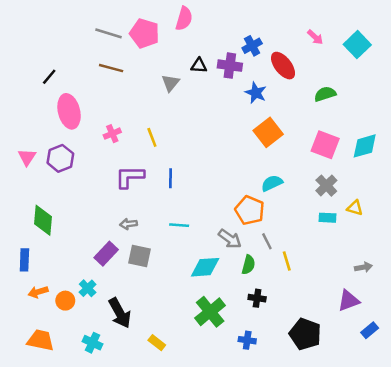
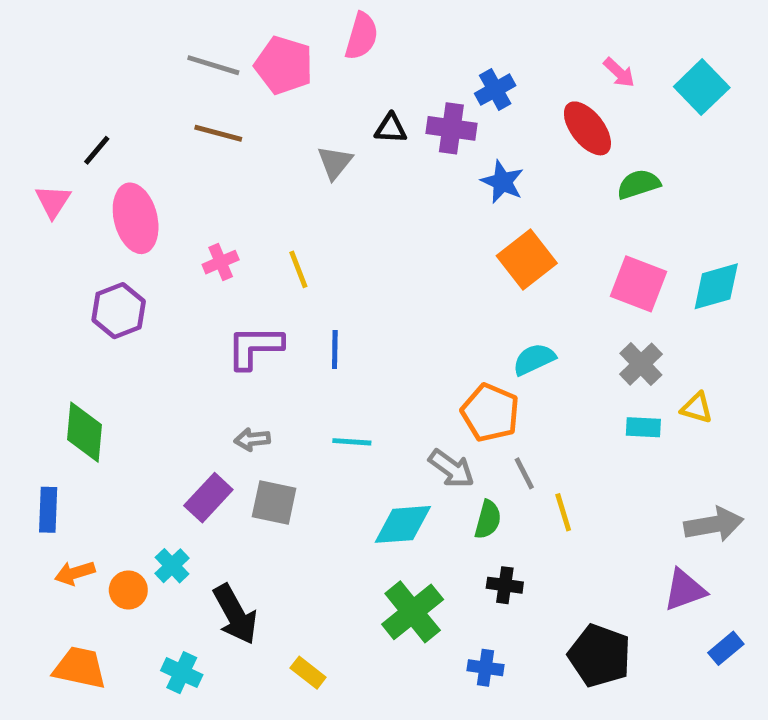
red ellipse: (283, 66) -> (587, 128), moved
pink triangle: (27, 157) -> (53, 201), moved
gray arrow: (363, 267) -> (714, 524), size x1.6

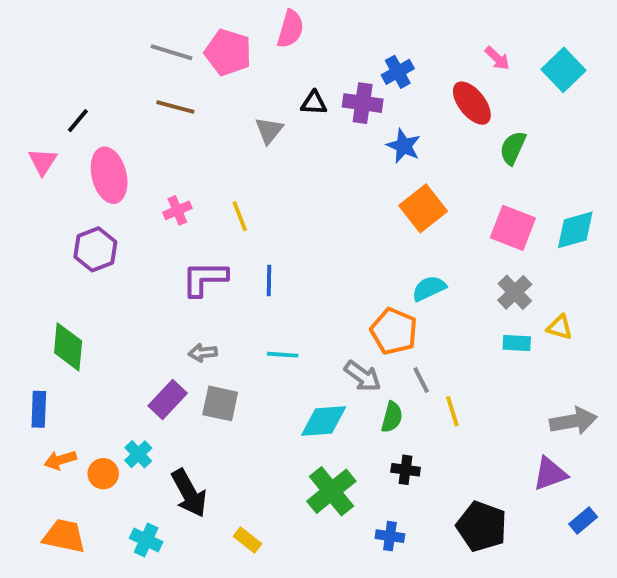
green semicircle: (638, 184) -> (513, 148), turned -48

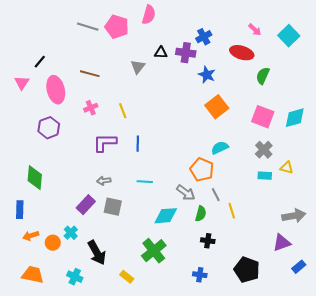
red ellipse: (472, 103) -> (242, 53), turned -35
brown line: (175, 107) -> (90, 74), moved
green cross: (331, 491) -> (154, 251), moved

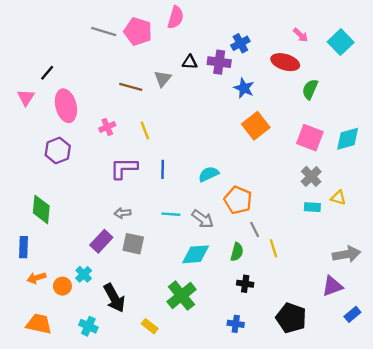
brown line: (90, 74) -> (131, 87), moved
cyan semicircle: (220, 148) -> (209, 174), moved
gray arrow: (186, 193) -> (203, 219), moved

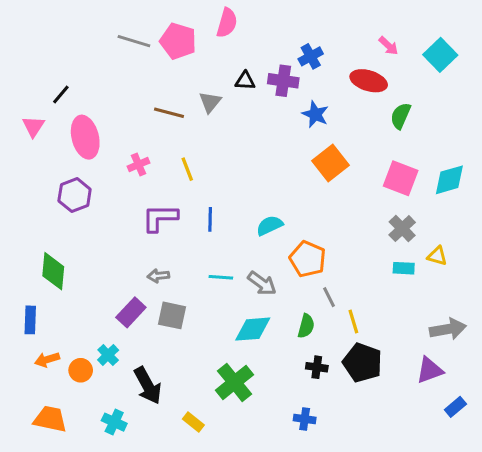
black pentagon: (291, 318) -> (363, 363), moved

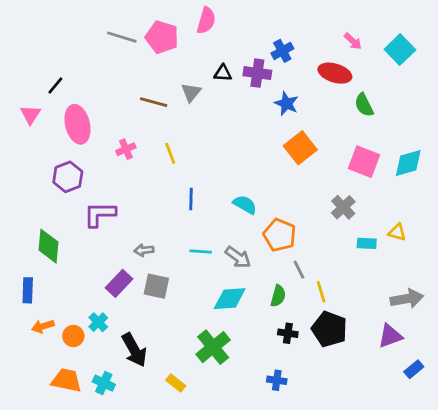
green semicircle: (401, 116) -> (364, 105), turned -50
purple L-shape: (160, 218) -> (100, 214), moved
cyan semicircle: (270, 225) -> (245, 205), turned 55
gray cross: (402, 229) -> (343, 207), moved
orange trapezoid: (50, 419) -> (66, 380), moved

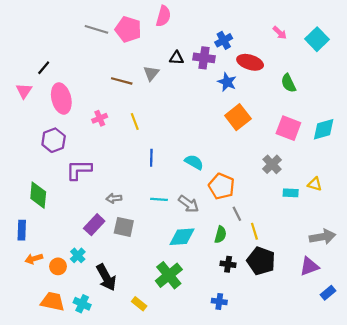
red ellipse: (335, 73) -> (250, 62), moved

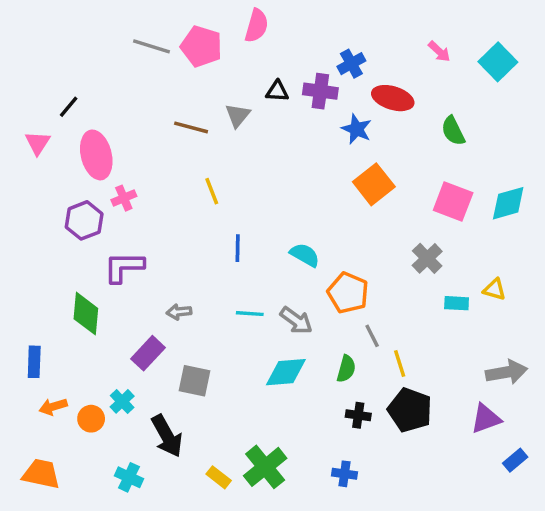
pink cross: (100, 118) -> (124, 198), moved
green diamond: (38, 195) -> (86, 314), moved
gray square: (124, 227) -> (195, 381), moved
green cross: (169, 275) -> (265, 467), moved
orange trapezoid: (53, 302) -> (41, 474), moved

